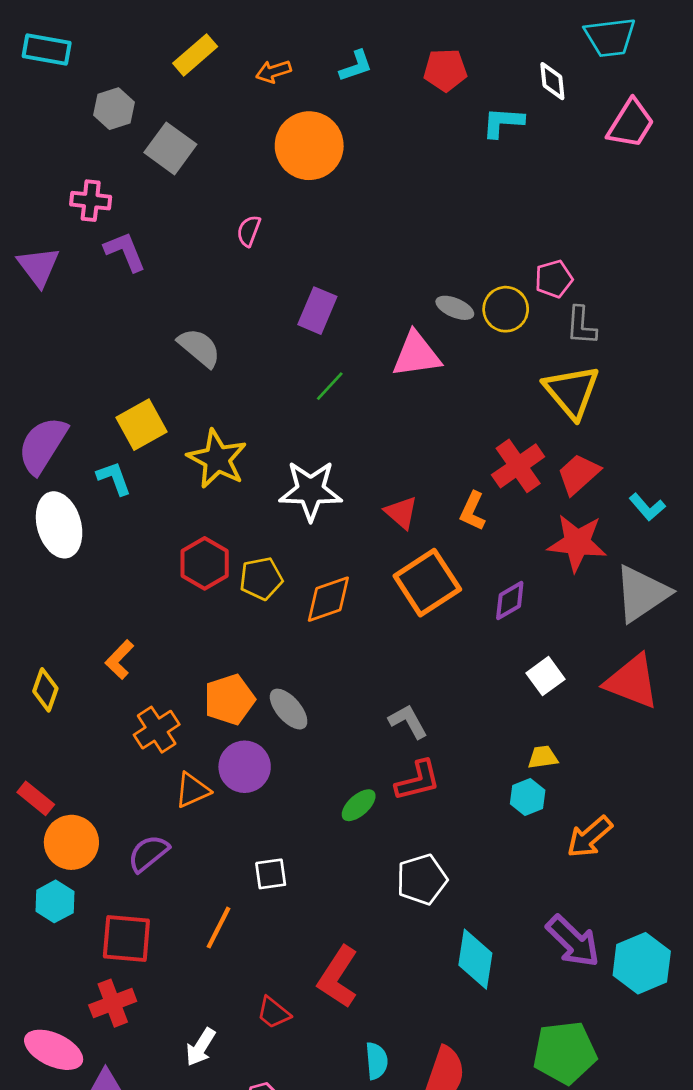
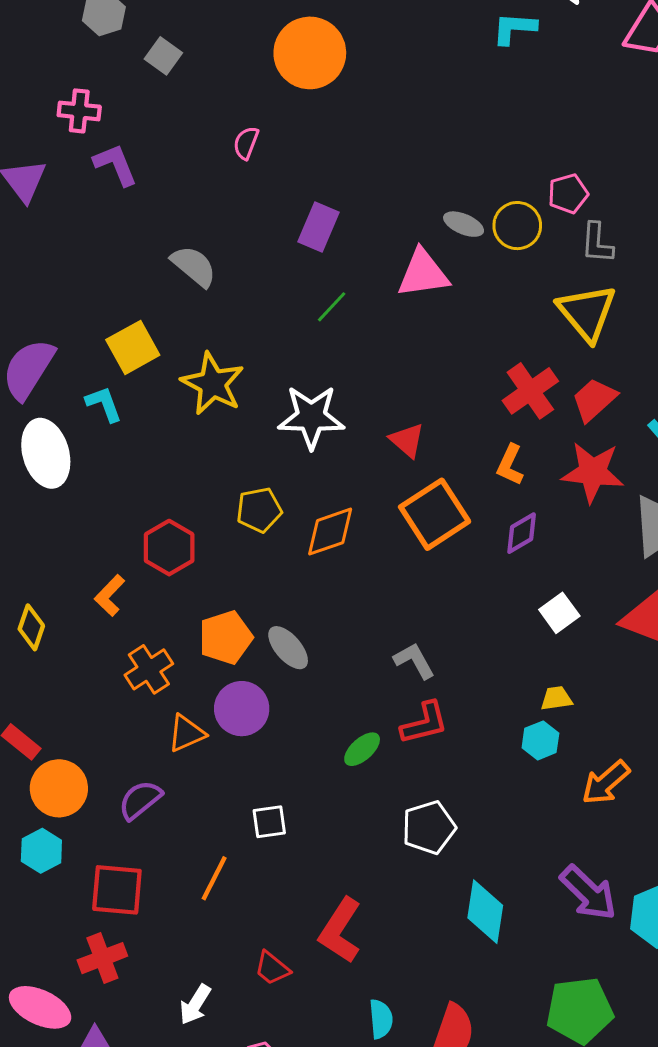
gray square: (170, 148) -> (163, 56), size x0.7
orange L-shape: (473, 511) -> (510, 465), moved
red hexagon: (205, 563) -> (169, 548), moved

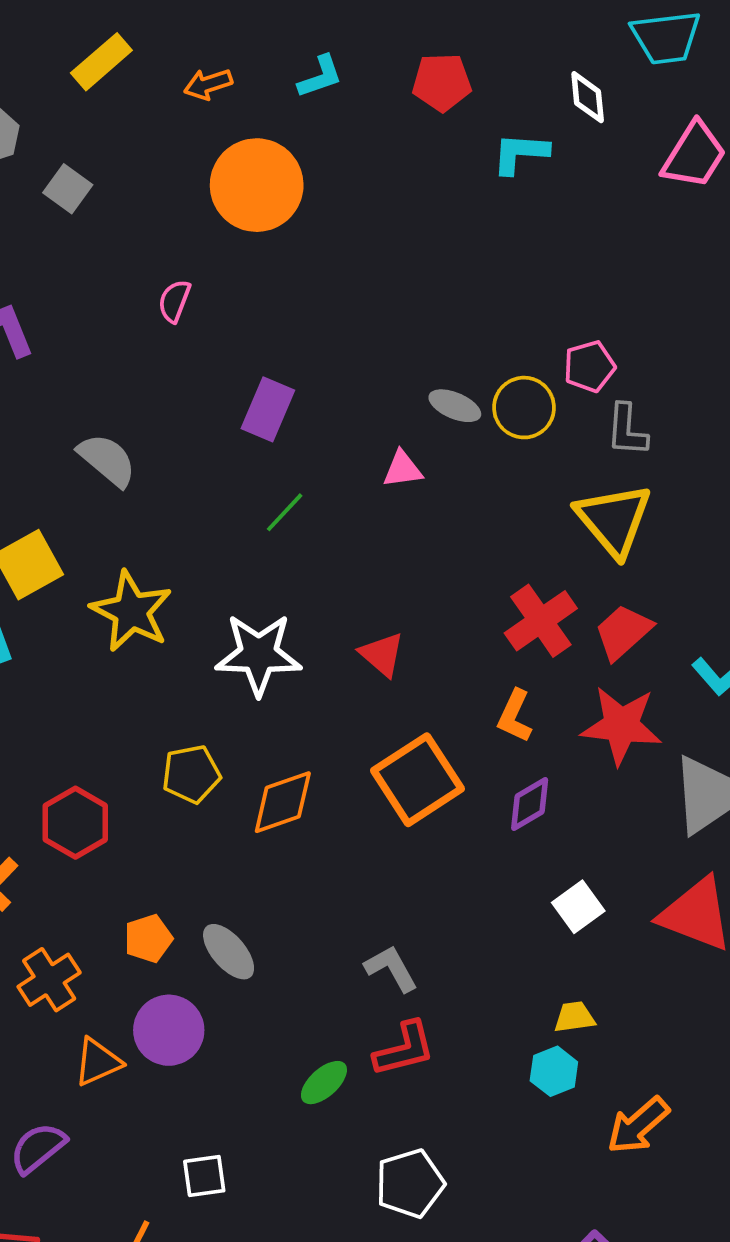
pink triangle: (423, 273) -> (402, 469), size x0.6
red triangle: (407, 440) -> (382, 654), moved
orange pentagon: (226, 637) -> (148, 939), size x0.7

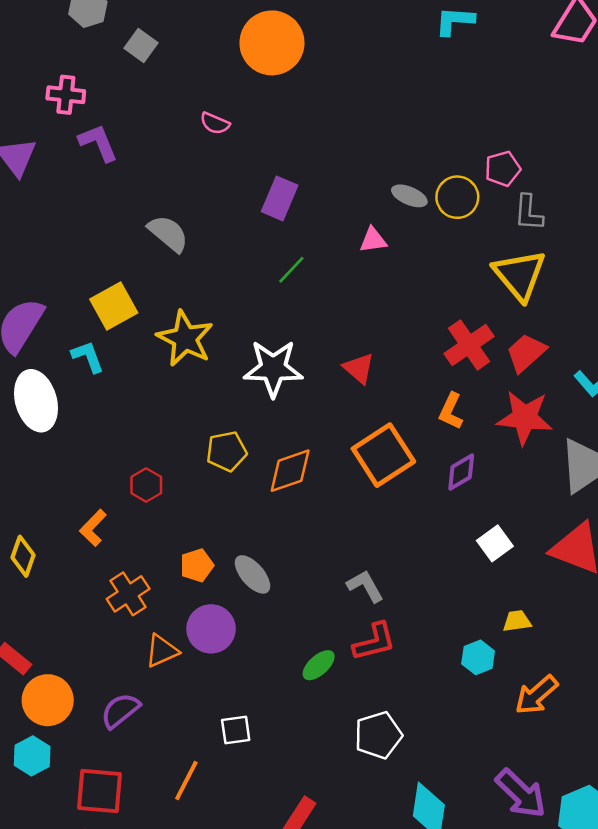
pink semicircle: (174, 301) -> (215, 123), turned -88
red hexagon: (75, 823) -> (146, 485), size x0.7
yellow trapezoid: (574, 1017) -> (517, 621), moved

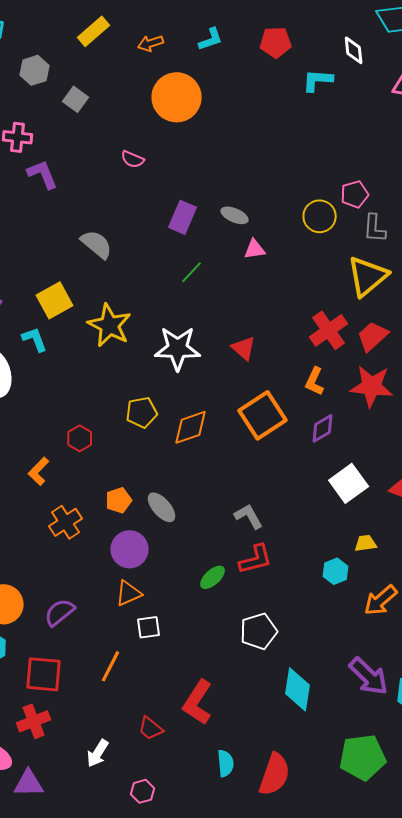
gray ellipse: (409, 196) -> (235, 215), moved
yellow triangle: (520, 275) -> (368, 276), turned 30
white square: (495, 543) -> (349, 483), size x1.4
orange triangle: (162, 651) -> (129, 593), moved

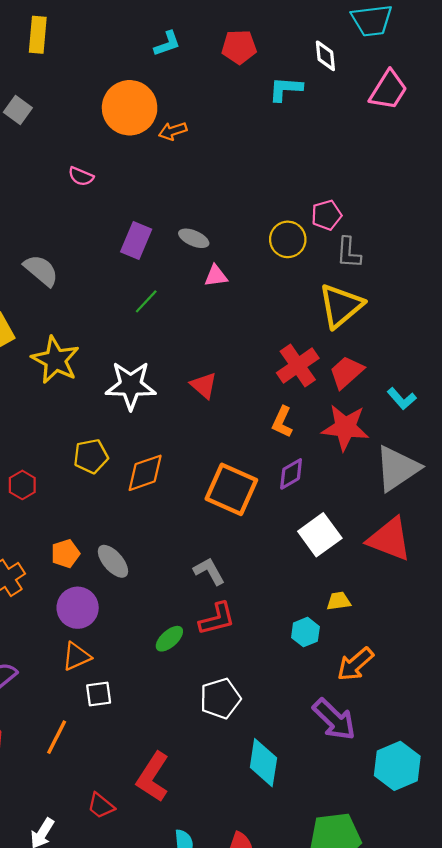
yellow rectangle: (94, 31) -> (38, 35), turned -44
orange arrow: (151, 43) -> (173, 131), moved
orange square: (263, 415) -> (231, 489), moved, turned -33
purple arrow: (369, 676) -> (334, 719), moved

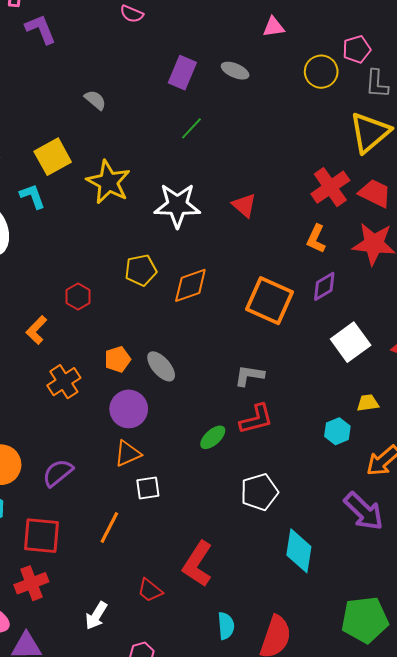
gray semicircle: (41, 270) -> (95, 100), size x0.7
pink triangle: (216, 276) -> (274, 27), moved
red trapezoid: (346, 372) -> (375, 193), turned 68
gray L-shape: (209, 571) -> (249, 376), turned -52

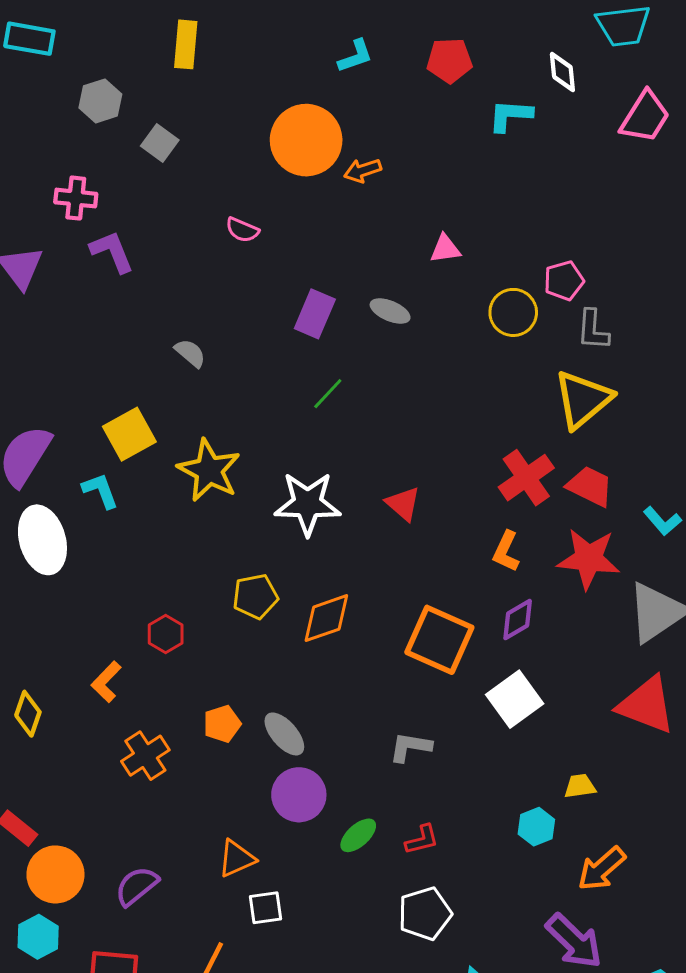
white square: (351, 342) -> (515, 699), moved
purple circle: (129, 409) -> (299, 795), moved
red L-shape: (256, 419) -> (422, 840), moved, size x0.7

